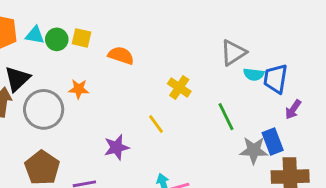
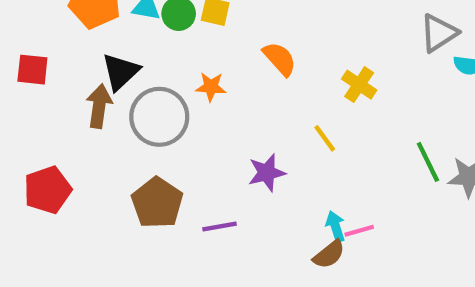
orange semicircle: (121, 55) -> (280, 59), moved, turned 30
green line: (226, 117) -> (428, 162), moved

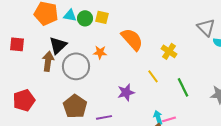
gray triangle: (439, 33) -> (206, 27), turned -42
orange semicircle: (280, 59) -> (132, 39), size x1.4
green line: (428, 162) -> (183, 87), moved

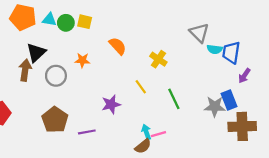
orange semicircle: (132, 39) -> (118, 46), size x0.7
gray circle: (76, 66) -> (56, 76), size x0.7

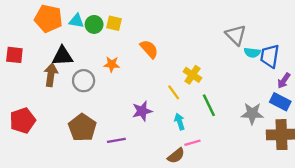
black triangle: (36, 53) -> (62, 56), turned 40
yellow cross: (158, 59) -> (192, 75), moved
blue rectangle: (229, 100) -> (280, 102), moved, turned -42
cyan arrow: (146, 132) -> (180, 122), moved

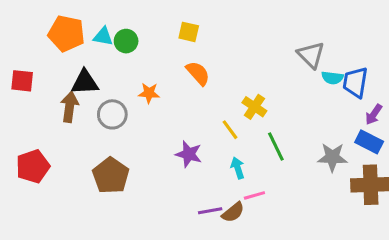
yellow square: (114, 23) -> (189, 32), moved
purple star: (142, 111) -> (189, 154), turned 30
purple line: (116, 140) -> (210, 211), moved

